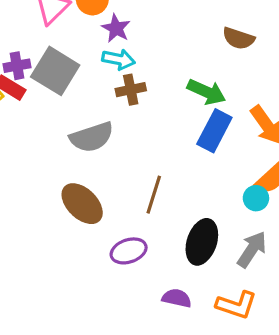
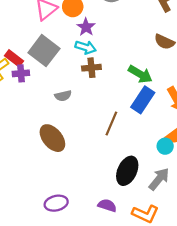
purple cross: (17, 66) -> (21, 73), moved
gray semicircle: (92, 137) -> (63, 96), size x0.6
brown line: (154, 195) -> (111, 124), moved
purple ellipse: (129, 251) -> (56, 203), moved

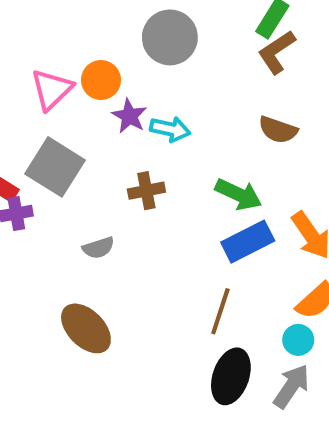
cyan arrow: (86, 47) -> (170, 129), moved
blue rectangle: (143, 100) -> (248, 242), turned 35
brown line: (111, 124) -> (220, 311), moved
cyan circle: (165, 146) -> (298, 340), moved

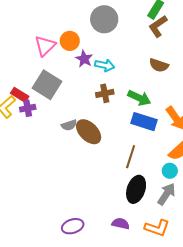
brown cross: (146, 191) -> (105, 93), moved
blue rectangle: (248, 242) -> (144, 122), turned 45
brown ellipse: (86, 328) -> (89, 132), moved

